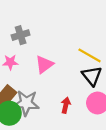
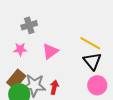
red arrow: (66, 105) -> (54, 87), moved

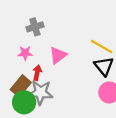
red arrow: (54, 87) -> (37, 73), moved

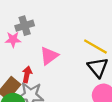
pink star: (25, 53) -> (13, 40), moved

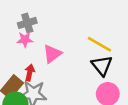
pink star: (13, 40) -> (25, 40), moved

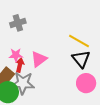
pink star: (25, 40) -> (16, 55), moved
pink triangle: (52, 54) -> (39, 59), moved

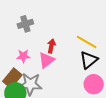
black triangle: (81, 59) -> (89, 60), turned 30
red arrow: (20, 65) -> (51, 46), moved

